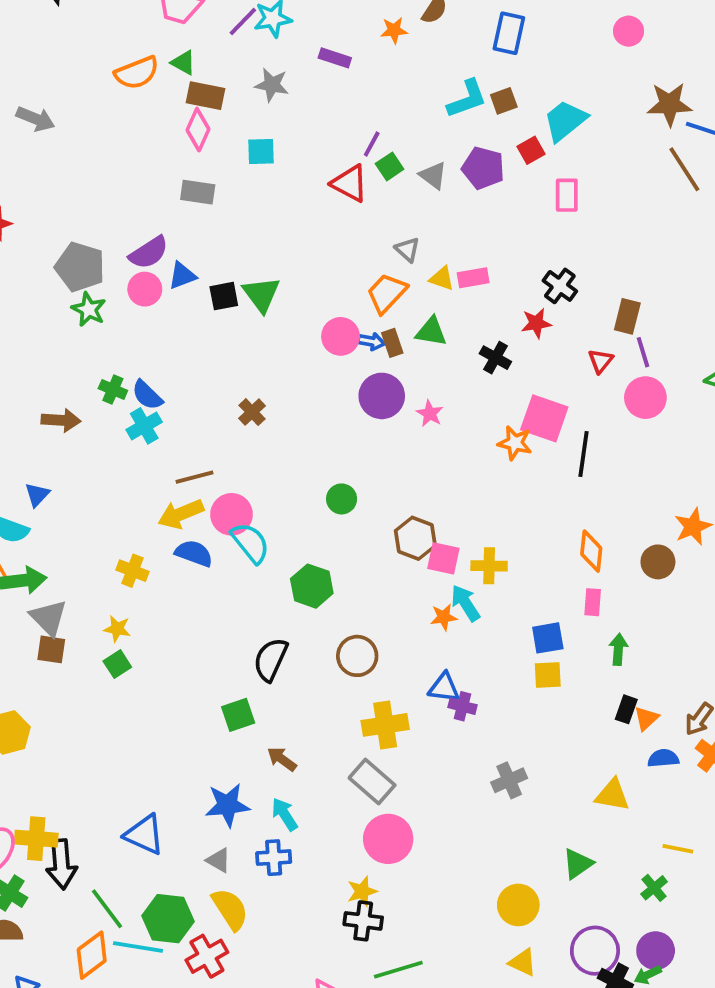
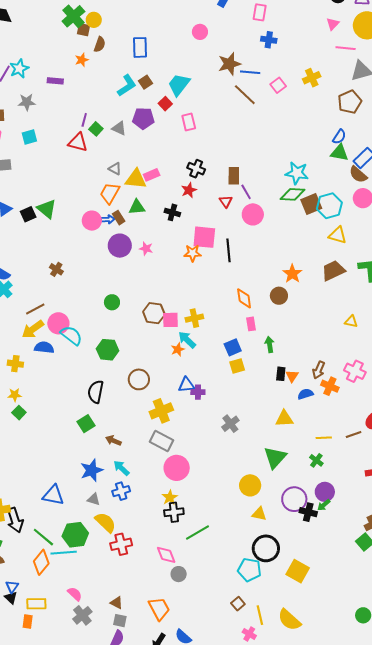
yellow triangle: (442, 279) -> (136, 179), size x1.6
green triangle: (578, 864) -> (275, 457), size x1.4
red cross: (207, 956) -> (121, 544), moved, turned 30

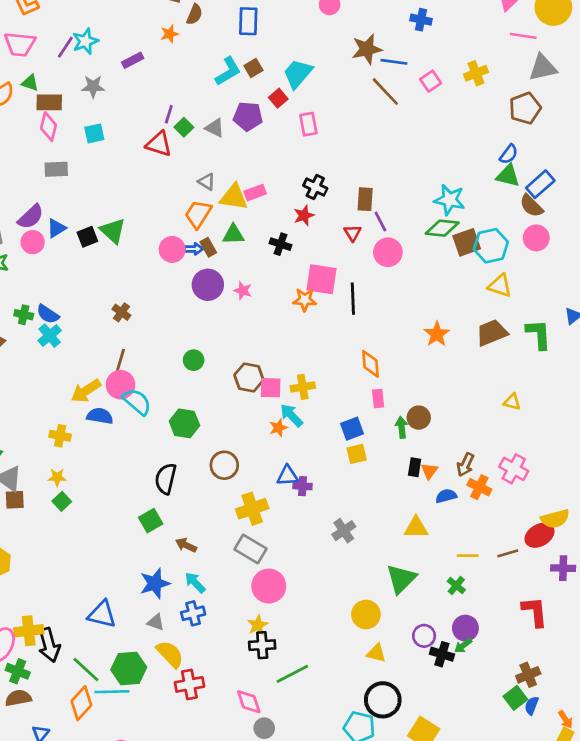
purple rectangle: (55, 81) -> (133, 60), turned -35
brown circle: (279, 296) -> (419, 418), moved
brown line: (35, 309) -> (120, 362), moved, turned -48
purple circle: (294, 499) -> (424, 636), size x0.7

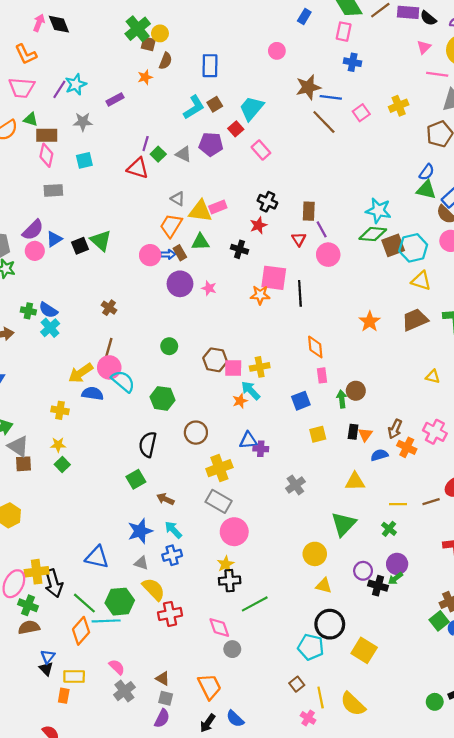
pink rectangle: (308, 124) -> (261, 150), turned -30
yellow square: (357, 454) -> (318, 434), moved

